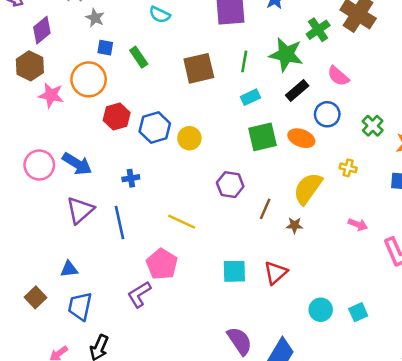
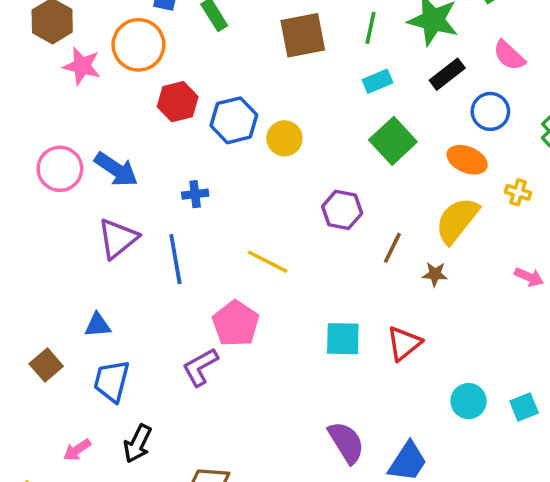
green square: (262, 137) -> (393, 141), turned -32
orange ellipse: (301, 138) -> (467, 160), moved

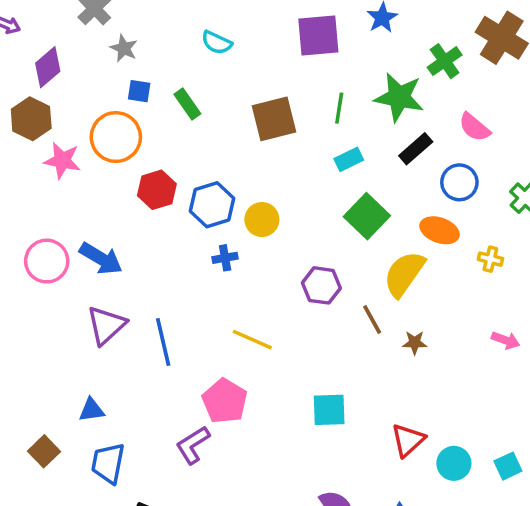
blue cross: (195, 194) -> (225, 258), moved
yellow semicircle: (457, 220) -> (404, 274), moved
brown line: (392, 248) -> (372, 319), turned -52
red triangle: (404, 343) -> (408, 440), moved

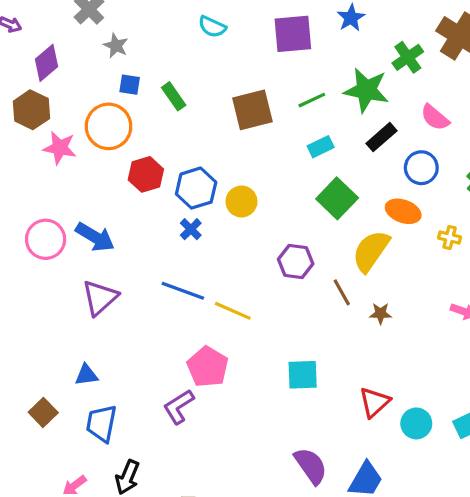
cyan semicircle: (217, 43) -> (212, 27), moved
green line: (339, 108) -> (312, 100), turned 56
blue cross: (225, 258) -> (191, 229), moved, turned -35
blue line: (163, 342) -> (183, 291), moved, turned -57

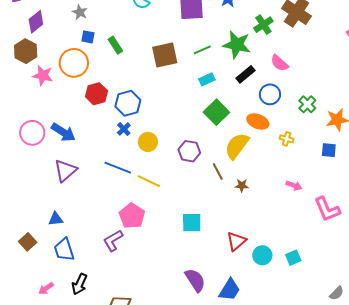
yellow circle: (241, 202) -> (148, 142), moved
blue trapezoid: (101, 423) -> (64, 250), turned -30

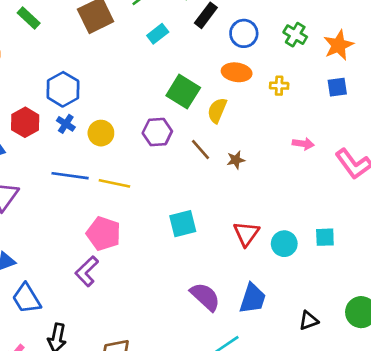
red hexagon: (96, 94) -> (25, 122), moved
green square: (216, 112) -> (183, 92), moved
yellow semicircle: (237, 146) -> (217, 110), size x0.7
cyan square: (293, 258) -> (325, 237), turned 35

